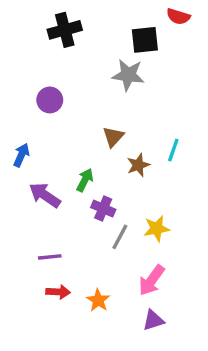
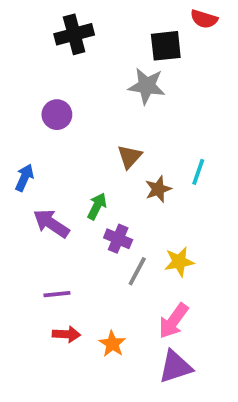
purple triangle: (153, 320) -> (175, 367), size x1.4

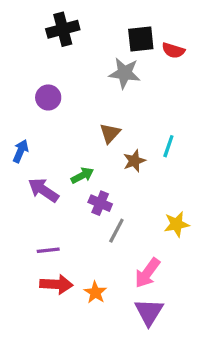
red semicircle: (204, 19) -> (173, 50), moved
green arrow: (97, 206) -> (82, 175), turned 35
yellow star: (179, 262) -> (177, 224), moved
red arrow: (66, 334) -> (56, 284), size x1.4
purple triangle: (175, 367) -> (149, 312), turned -40

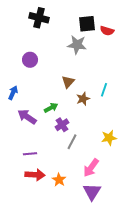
black cross: (63, 29) -> (39, 18), turned 30
purple cross: (100, 203) -> (62, 125), turned 32

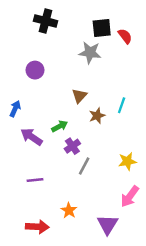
red semicircle: (107, 31) -> (125, 36), turned -144
pink arrow: (91, 168) -> (130, 196), moved
red arrow: (35, 175) -> (37, 227), moved

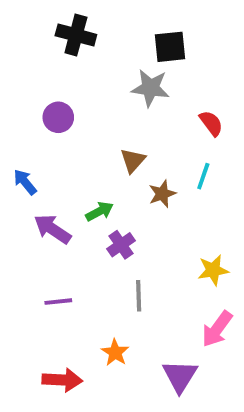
red semicircle: (125, 36) -> (211, 123), moved
blue arrow: (15, 109) -> (25, 182), turned -63
gray line: (84, 166) -> (139, 296), moved, turned -30

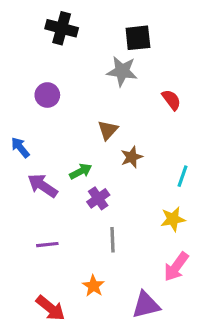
cyan line: (203, 176) -> (182, 176), moved
purple triangle: (180, 376) -> (146, 305), turned 44
red arrow: (62, 380) -> (50, 308), turned 36

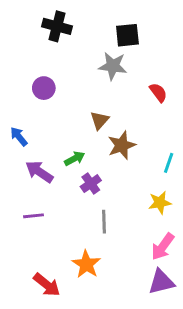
brown star: (132, 157) -> (122, 145), size x1.4
purple line: (47, 245) -> (33, 216), moved
orange star: (93, 286) -> (86, 264), size x1.4
purple triangle: (146, 305) -> (161, 282), moved

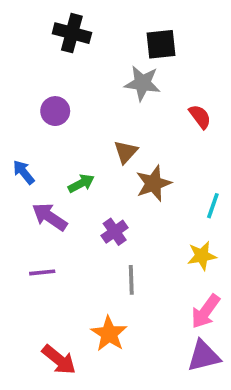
green arrow: (75, 159) -> (81, 183), moved

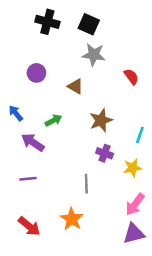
black square: (161, 44) -> (89, 24), moved, turned 30
brown triangle: (126, 152) -> (75, 86), moved, turned -42
purple cross: (115, 232) -> (105, 153), moved, turned -35
red arrow: (59, 360) -> (29, 226), moved

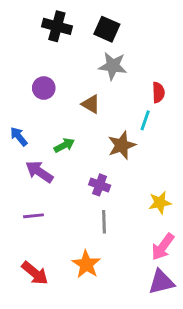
red semicircle: (131, 77) -> (158, 92), turned 35
cyan line: (140, 135) -> (145, 120), moved
purple cross: (105, 153) -> (100, 185), moved

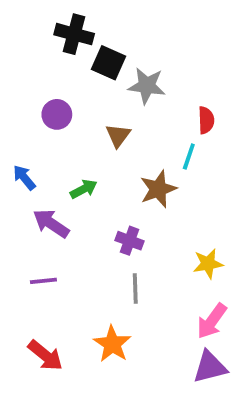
black square: (107, 29) -> (108, 63), moved
brown triangle: (91, 104) -> (118, 135), turned 36

